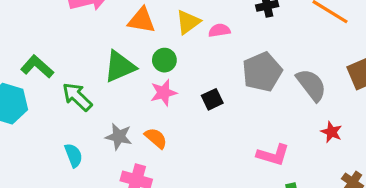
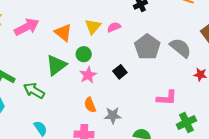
orange triangle: (142, 20) -> (63, 33), turned 42
gray star: (119, 137) -> (113, 115), moved
orange semicircle: (156, 138) -> (90, 105), turned -140

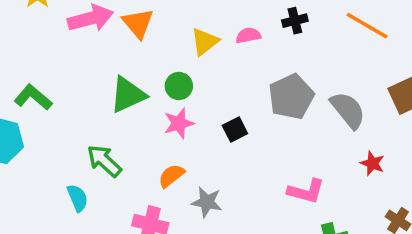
pink semicircle: (114, 27) -> (248, 35), moved
orange triangle: (63, 33) -> (138, 23), moved
green arrow: (34, 91) -> (104, 161), moved
orange semicircle: (90, 105) -> (171, 176), turned 63

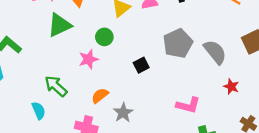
green triangle: (128, 95) -> (59, 25), moved
pink star: (179, 123) -> (89, 59), moved
gray star: (207, 202) -> (123, 113), turned 30

